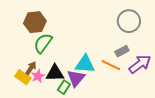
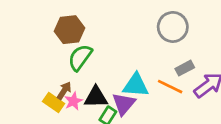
gray circle: (129, 21) -> (173, 27), moved

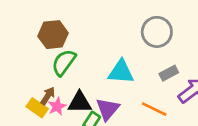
cyan triangle: (136, 85) -> (121, 72), moved
orange line: (170, 87) -> (154, 109), moved

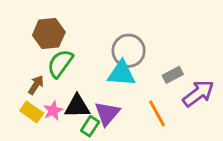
gray circle: (157, 32) -> (129, 51), moved
brown arrow: (48, 96) -> (36, 85), moved
orange line: (154, 109) -> (157, 113), turned 35

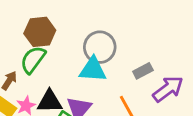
brown hexagon: (49, 34) -> (40, 32), moved

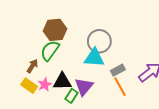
gray rectangle: (143, 71) -> (118, 70), moved

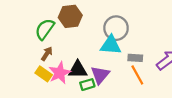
green semicircle: (50, 51) -> (45, 29), moved
gray rectangle: (118, 70) -> (135, 58), turned 32
pink star: (45, 85) -> (60, 73), size x1.5
green rectangle: (72, 96) -> (87, 85), turned 40

